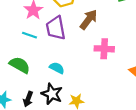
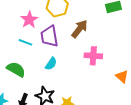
cyan semicircle: (57, 68) -> (51, 64), moved, turned 96

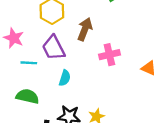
pink star: (29, 20) -> (14, 38), moved

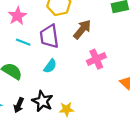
pink cross: (109, 55) -> (96, 59), turned -30

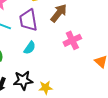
black star: (42, 101) -> (23, 80), turned -30

